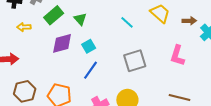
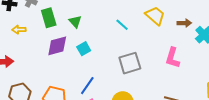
green rectangle: (54, 15) -> (49, 18), turned -66
blue line: (91, 70) -> (87, 86), moved

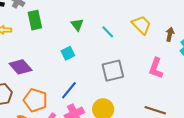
green triangle: (75, 22) -> (77, 25), moved
brown arrow: (184, 23) -> (170, 34), turned -80
purple diamond: (57, 46) -> (21, 67), moved, turned 60

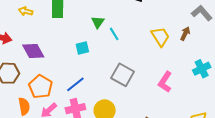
cyan line: (108, 32) -> (114, 34), moved
brown arrow: (170, 34) -> (185, 34), moved
gray square: (113, 71) -> (123, 75), turned 30

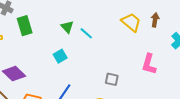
brown arrow: (185, 34) -> (155, 20), moved
gray square: (123, 75) -> (112, 79), moved, size x0.6

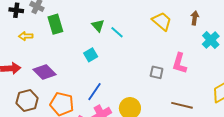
brown arrow: (155, 20) -> (195, 18), moved
gray square: (112, 79) -> (157, 72), moved

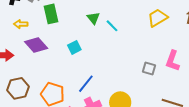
yellow trapezoid: (162, 21) -> (158, 18), turned -75
cyan square: (91, 55) -> (74, 47), moved
purple diamond: (45, 72) -> (36, 45), moved

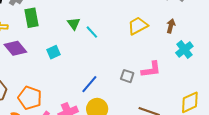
pink L-shape: (173, 61) -> (151, 69), turned -120
blue line: (86, 84) -> (89, 84), moved

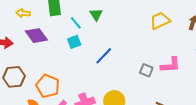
cyan line: (92, 32) -> (76, 23), moved
blue line: (89, 84) -> (104, 56), moved

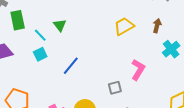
pink L-shape: (170, 65) -> (138, 70), turned -50
gray square: (146, 70) -> (115, 88), moved, turned -32

